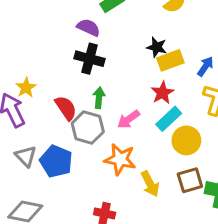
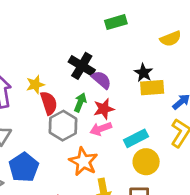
purple semicircle: (89, 27) -> (101, 80), moved
yellow star: (26, 88) -> (35, 85), moved
red star: (162, 93) -> (104, 109), moved
blue pentagon: (56, 161) -> (24, 167), moved

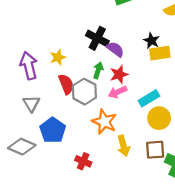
red semicircle: (49, 103) -> (66, 84), moved

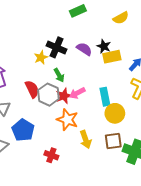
purple semicircle: (115, 49) -> (84, 49), moved
yellow star: (58, 57) -> (41, 57), moved
green arrow: (98, 70) -> (59, 75), turned 136
red star: (119, 74) -> (64, 96), moved
cyan rectangle: (149, 98) -> (105, 97), turned -66

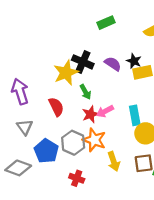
yellow star: (41, 57) -> (66, 73), size x1.6
gray hexagon: (48, 95) -> (73, 143), moved

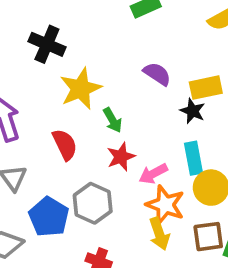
black star: (134, 61) -> (193, 111), moved
black cross: (83, 62) -> (47, 44), moved
pink arrow: (105, 111) -> (153, 174), moved
orange star: (94, 140) -> (165, 205), moved

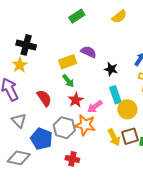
yellow rectangle: (206, 88) -> (68, 62), moved
yellow star: (81, 89) -> (20, 65), moved, size x0.7
orange star: (165, 205) -> (85, 125), moved
yellow arrow: (159, 234) -> (114, 137), moved

